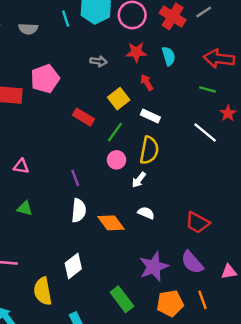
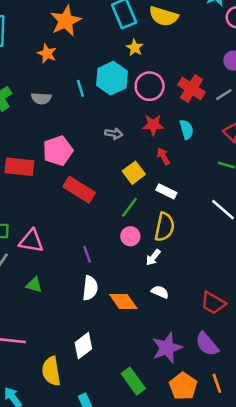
gray line: (204, 12) -> (224, 95), moved
red rectangle: (84, 117) -> (79, 190), moved, size x1.4
pink triangle: (21, 166) -> (31, 241), size x1.5
orange pentagon: (170, 303) -> (183, 386), turned -30

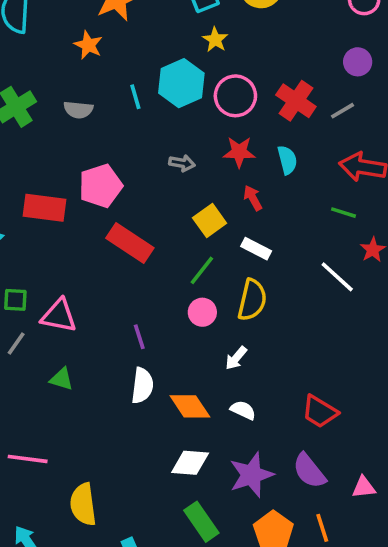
white arrow: (153, 257) -> (236, 358), moved
white semicircle: (160, 292) -> (243, 410), moved
white diamond: (83, 346) -> (190, 463), moved, turned 40

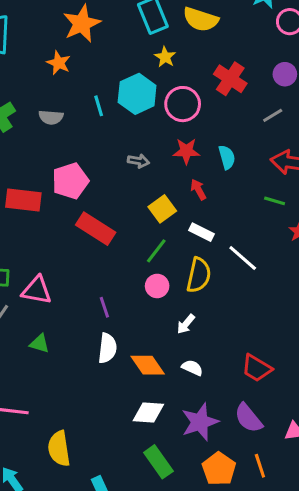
red cross: (296, 101) -> (230, 79), moved
white line: (337, 277) -> (243, 258), moved

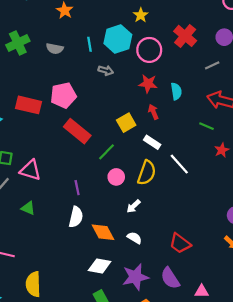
gray arrow: (138, 161) -> (106, 70), moved
green line: (156, 251) -> (107, 152), moved

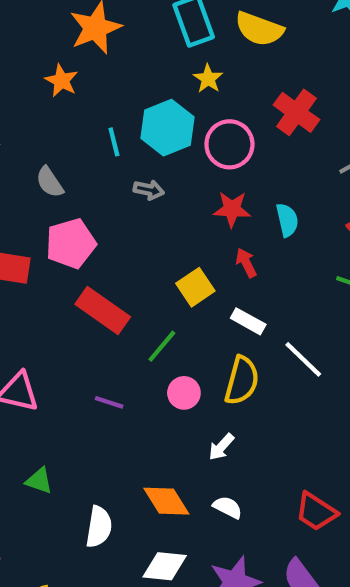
gray semicircle: (55, 49) -> (50, 182), moved, turned 49
purple line: (77, 188) -> (109, 402), moved, turned -56
green triangle: (28, 208) -> (39, 481), moved
white semicircle: (76, 217) -> (99, 527), moved

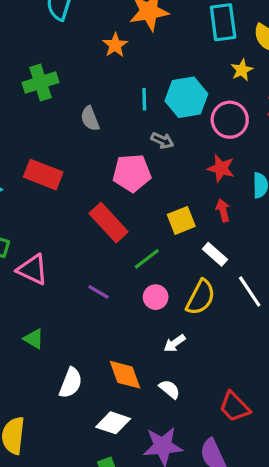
yellow star: (208, 79) -> (242, 70), moved
pink pentagon: (71, 244) -> (132, 173), moved

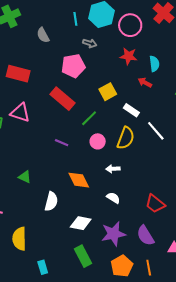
red arrow: (223, 210) -> (145, 83), moved, turned -40
pink triangle: (33, 269) -> (20, 113), moved
white arrow: (175, 343) -> (113, 169), turned 40
orange diamond: (125, 375) -> (79, 180), moved

